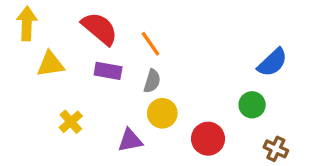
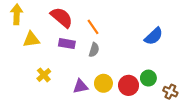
blue semicircle: (272, 62) -> (154, 36), moved
green circle: (252, 105) -> (148, 78), moved
yellow circle: (162, 113) -> (103, 83), moved

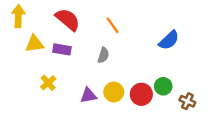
orange line: (93, 27) -> (113, 25), moved
purple rectangle: (67, 44) -> (62, 49), moved

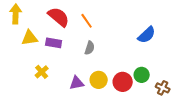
orange line: (113, 25) -> (87, 21), moved

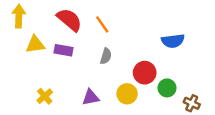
blue semicircle: (147, 35) -> (173, 41), turned 36
yellow cross: (42, 72) -> (45, 96), moved
yellow circle: (99, 80) -> (127, 94), moved
red circle: (123, 82) -> (145, 73), moved

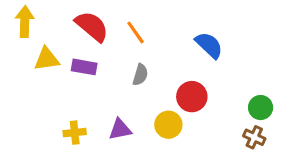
blue semicircle: (173, 41) -> (209, 45), moved, turned -130
green circle: (167, 88) -> (261, 108), moved
yellow cross: (45, 96) -> (75, 133), moved, turned 35

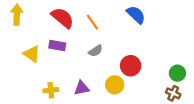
blue semicircle: (209, 45) -> (136, 15), moved
yellow triangle: (47, 59) -> (32, 54), moved, turned 42
gray semicircle: (140, 75) -> (95, 51), turned 40

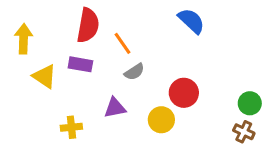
yellow arrow: (17, 15) -> (23, 39), moved
red semicircle: (63, 18) -> (88, 25), turned 60
orange line: (92, 22) -> (122, 43), moved
purple triangle: (82, 88) -> (115, 108), moved

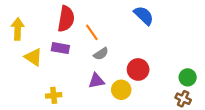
purple triangle: (115, 108) -> (96, 81), moved

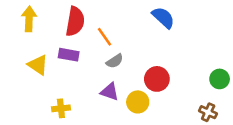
yellow arrow: (18, 29) -> (29, 19), moved
green circle: (188, 77) -> (220, 79), moved
purple triangle: (96, 81) -> (110, 92), turned 30

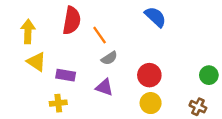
yellow arrow: (29, 19) -> (28, 31), moved
purple rectangle: (69, 55) -> (66, 75), moved
yellow circle: (138, 102) -> (151, 103), moved

